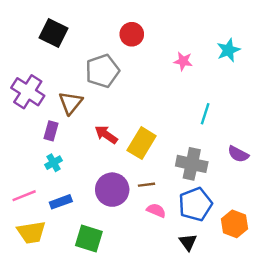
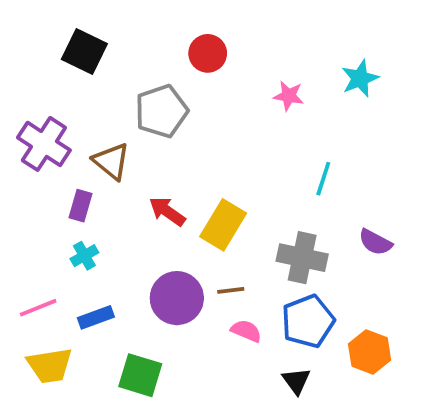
brown triangle: (71, 103) -> (111, 161), turned -30

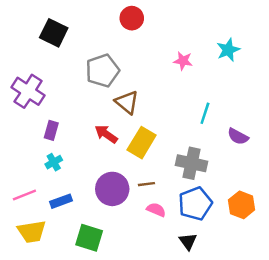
red circle: (208, 53) -> (132, 18), moved
brown triangle: (111, 161) -> (127, 102), moved
purple semicircle: (375, 242) -> (238, 136), moved
orange hexagon: (370, 352) -> (242, 205), moved

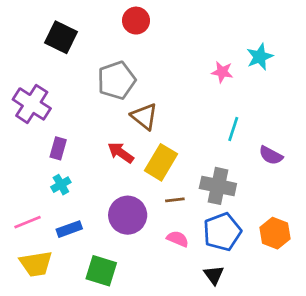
red circle: (132, 18) -> (136, 21), moved
pink star: (183, 61) -> (222, 72), moved
brown line: (146, 184) -> (175, 200), moved

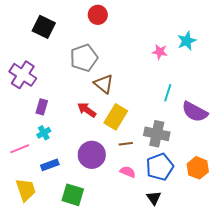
purple semicircle: (271, 155) -> (195, 112), size x1.5
pink line: (28, 222) -> (20, 149), moved
yellow trapezoid: (36, 264) -> (26, 190), turned -100

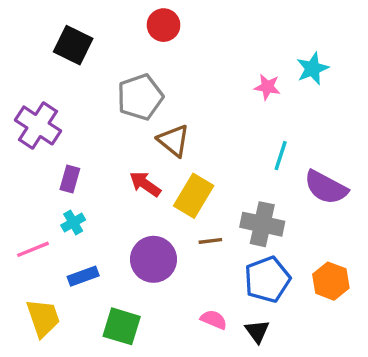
pink semicircle: (128, 172) -> (214, 320), moved

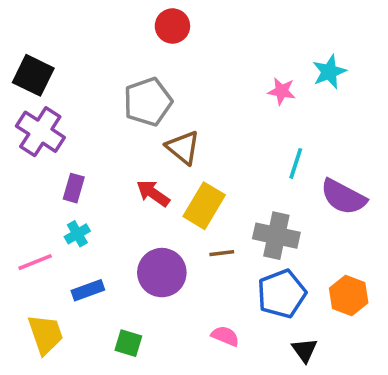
black square: (73, 45) -> (33, 75), moved
green square: (122, 326) -> (128, 343), size x0.7
black triangle: (257, 331) -> (305, 350), moved

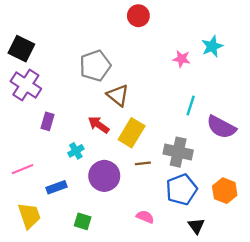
red circle: (172, 26) -> (138, 16), moved
cyan cross: (77, 234) -> (76, 151), moved

